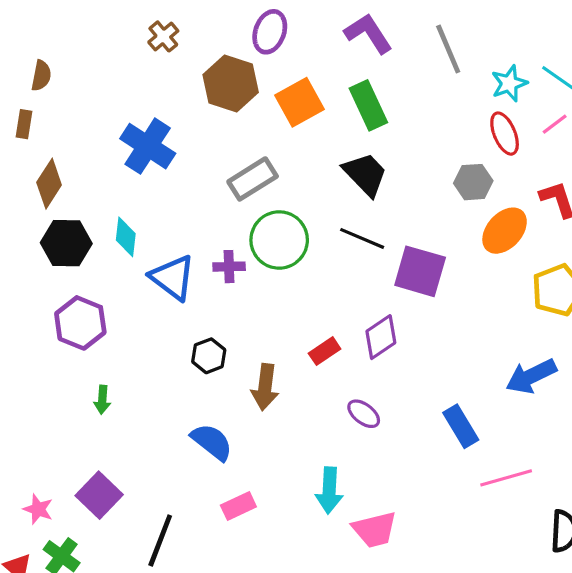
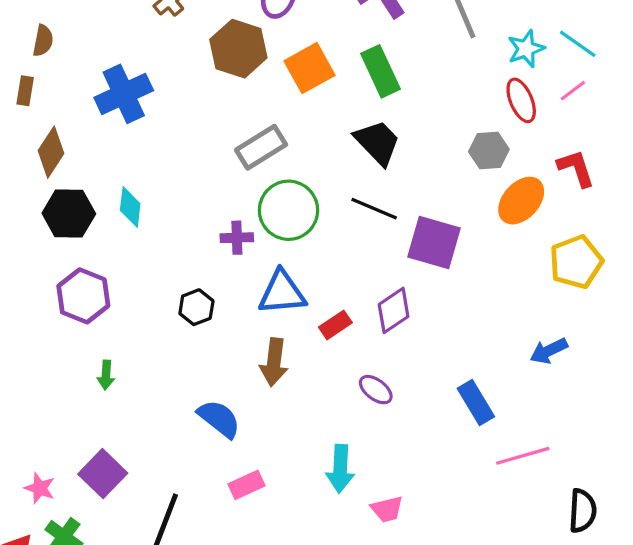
blue cross: (148, 146) -> (124, 94), moved, turned 32
blue triangle: (173, 278) -> (282, 293), moved, turned -42
black hexagon: (209, 356) -> (196, 307), moved
blue arrow: (531, 376) -> (549, 351), size x0.7
pink trapezoid: (375, 530) -> (387, 509), size x0.7

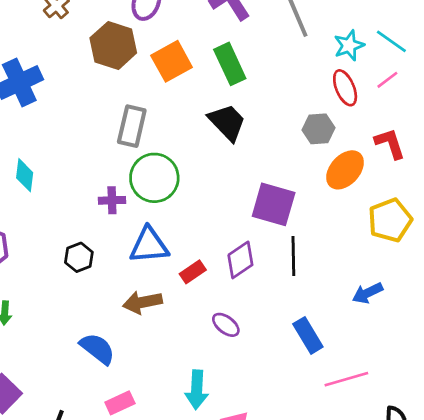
gray rectangle: (261, 147) -> (132, 126), turned -45
black line: (374, 209) -> (293, 256), moved, turned 66
brown arrow: (274, 362) -> (142, 302), turned 72

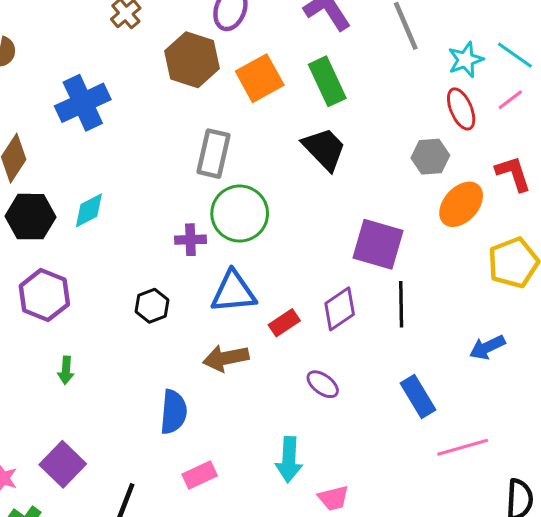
cyan diamond: (25, 175) -> (89, 210), turned 56
blue semicircle: (97, 349) -> (174, 412), turned 57

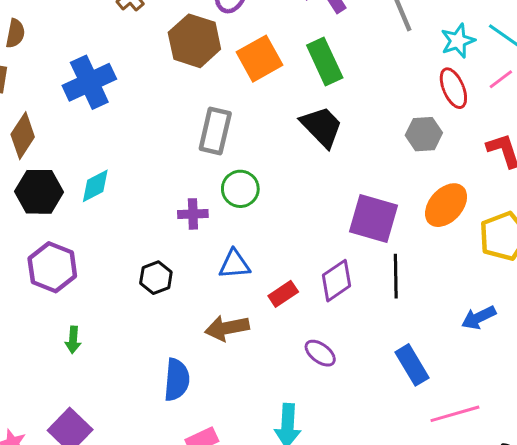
orange ellipse: (461, 204) -> (446, 205), moved
green circle: (240, 214) -> (240, 189), size x0.7
blue triangle: (234, 292) -> (234, 264), size x0.7

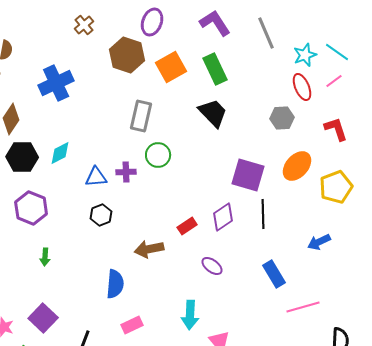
blue triangle: (234, 264) -> (96, 177), moved

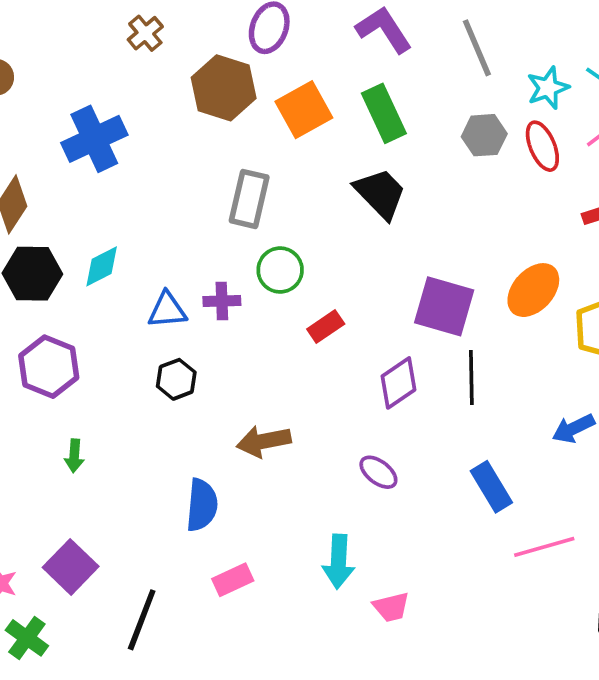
gray hexagon: (282, 118) -> (484, 135), moved
red rectangle: (187, 226) -> (326, 326), moved

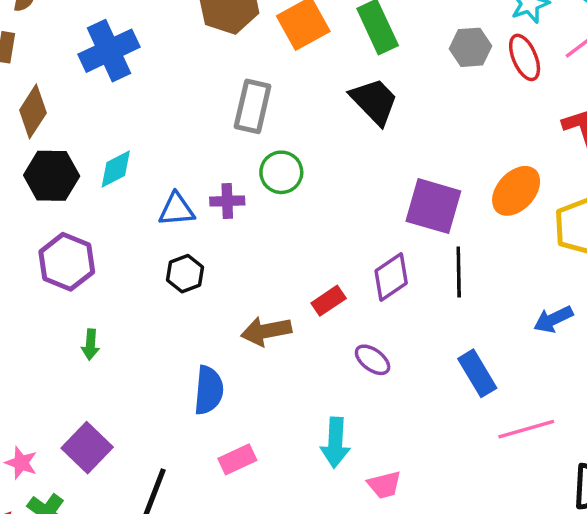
red rectangle: (326, 326) -> (329, 301), moved

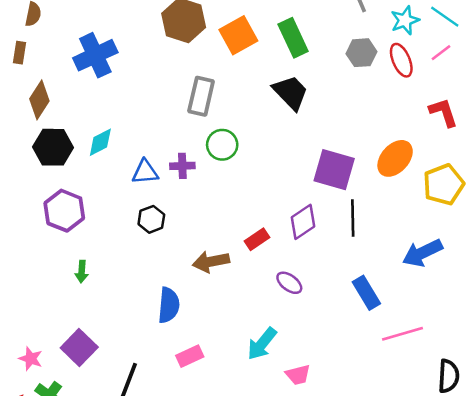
blue arrow: (553, 319) -> (422, 253), size x1.4
cyan arrow: (335, 443) -> (262, 344), turned 36

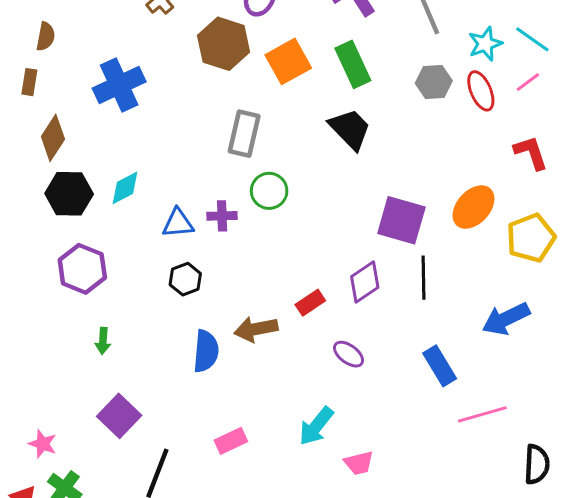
blue semicircle: (169, 305) -> (206, 351), moved
purple square: (79, 347) -> (119, 416), moved

